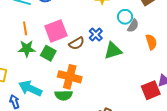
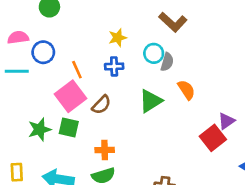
orange line: (25, 28) -> (77, 70), moved
blue cross: (96, 35) -> (114, 66), moved, turned -32
orange semicircle: (151, 42) -> (186, 90), moved
orange cross: (70, 77) -> (105, 150), size x0.6

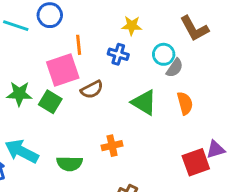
green triangle: (151, 101) -> (144, 102), turned 45
orange cross: (105, 150) -> (112, 146), moved, turned -30

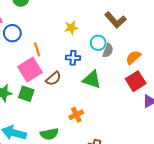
blue cross: (118, 54) -> (73, 58), moved
orange semicircle: (185, 103) -> (133, 57), moved, turned -105
red square: (196, 162) -> (136, 81), moved

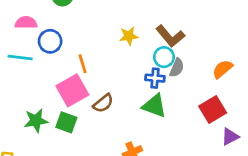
brown L-shape: (116, 20) -> (170, 36), moved
orange semicircle: (133, 57) -> (222, 69), moved
blue cross: (73, 58) -> (155, 78), moved

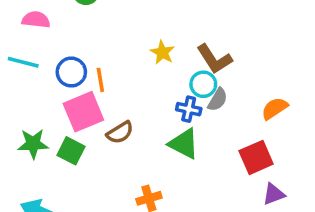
yellow star: (129, 36) -> (162, 52), turned 30
blue circle: (50, 41) -> (71, 72), moved

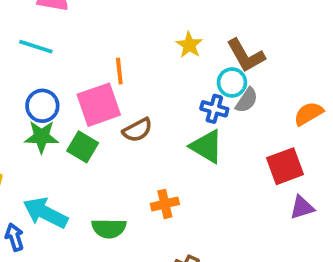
blue circle: (71, 72) -> (42, 106), moved

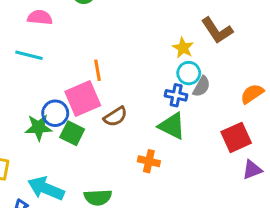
yellow star: (189, 45) -> (183, 48), moved
brown L-shape: (246, 56) -> (217, 30), moved
blue circle: (42, 106) -> (55, 113), moved
orange cross: (165, 204) -> (149, 161), moved, turned 30

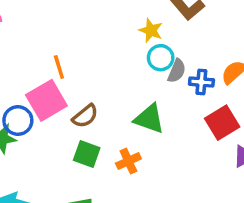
blue cross: (176, 95) -> (201, 82), moved
green square: (72, 133) -> (87, 154), moved
orange cross: (149, 161) -> (128, 161), turned -30

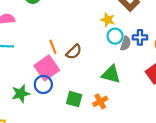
blue cross: (201, 82) -> (140, 37), moved
brown semicircle: (85, 116) -> (74, 52), moved
blue circle: (18, 121) -> (43, 84), moved

